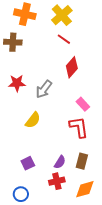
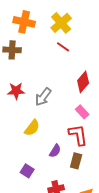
red diamond: (72, 67) -> (83, 82), moved
brown rectangle: (82, 161) -> (76, 161), moved
purple semicircle: (60, 162) -> (55, 151), moved
purple square: (28, 163) -> (27, 171), turned -32

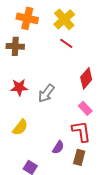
yellow semicircle: (32, 128) -> (20, 127), moved

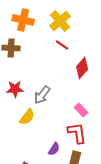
red diamond: (86, 78) -> (82, 68), moved
yellow semicircle: (20, 127) -> (27, 117), moved

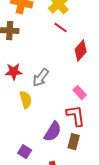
yellow semicircle: (27, 117) -> (26, 100), turned -54
purple semicircle: (54, 149) -> (53, 132), size x1.5

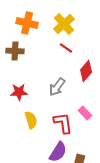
gray arrow: (41, 78) -> (57, 87), moved
red L-shape: (76, 116) -> (63, 123), moved

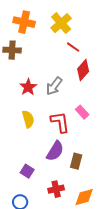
red line: (66, 48) -> (73, 47), moved
red star: (19, 92) -> (28, 87), moved, turned -30

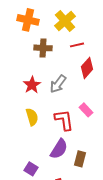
red line: (73, 47) -> (77, 45), turned -48
brown cross: (12, 50) -> (43, 48), moved

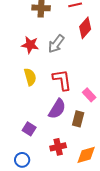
red star: (32, 85) -> (30, 45), turned -30
pink rectangle: (86, 110) -> (89, 95), moved

